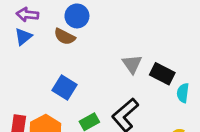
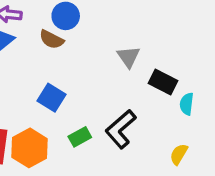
gray triangle: (132, 64) -> (129, 57), moved

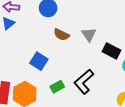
brown semicircle: (52, 39) -> (61, 35), moved

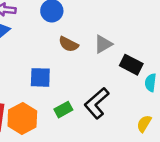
gray triangle: (89, 35) -> (103, 44), turned 35
blue square: (39, 61) -> (40, 77), turned -30

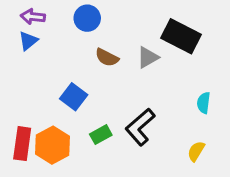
black rectangle: (131, 65) -> (181, 36), moved, size x1.4
blue square: (40, 77) -> (74, 97), turned 35

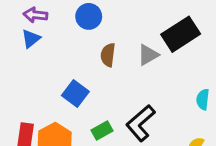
black rectangle: (181, 36) -> (181, 34), turned -60
brown semicircle: (107, 57) -> (108, 55), turned 70

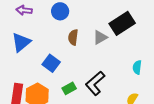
blue triangle: (31, 39) -> (21, 42), moved, size x1.5

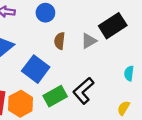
blue square: (51, 63) -> (36, 69), size x1.4
green rectangle: (69, 88) -> (55, 96), size x1.5

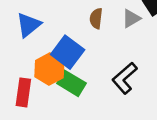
green rectangle: (55, 96) -> (71, 83), moved, turned 60
orange hexagon: (21, 104) -> (49, 69), moved

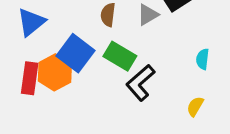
green rectangle: (71, 83) -> (120, 56), moved
red rectangle: (23, 92) -> (30, 78), moved

